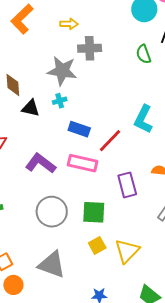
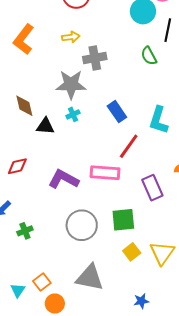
blue rectangle: (79, 129) -> (117, 112), moved, turned 45

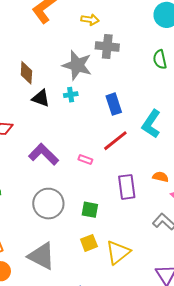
pink rectangle: (105, 173) -> (85, 159), size x0.5
green square: (123, 220) -> (90, 210), size x0.7

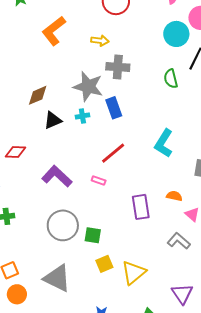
brown diamond: (26, 73) -> (38, 95), turned 65
black triangle: (41, 98) -> (53, 120), turned -42
blue rectangle: (114, 104) -> (114, 108), moved
red line: (115, 141) -> (113, 153), moved
green square: (90, 210) -> (93, 235), moved

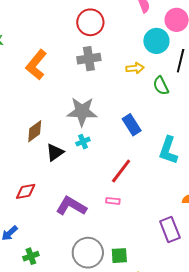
yellow arrow: (100, 41) -> (135, 68), moved
gray cross: (118, 67) -> (89, 59), moved
blue rectangle: (114, 108) -> (132, 125), moved
purple rectangle: (141, 207) -> (170, 230), moved

